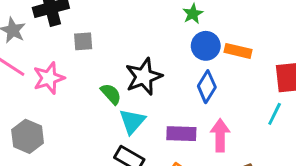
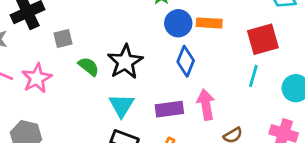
green semicircle: (111, 94) -> (89, 66), moved

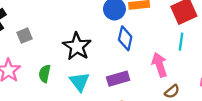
green semicircle: (89, 66) -> (45, 74), moved, turned -108
pink arrow: (206, 105) -> (159, 65), moved

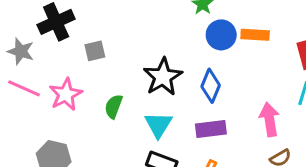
blue diamond: (125, 38) -> (211, 86), moved

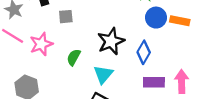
purple rectangle: (211, 129) -> (154, 82), moved

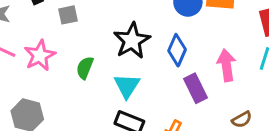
purple rectangle: (154, 82) -> (195, 88), turned 70
pink arrow: (182, 82) -> (226, 65), moved

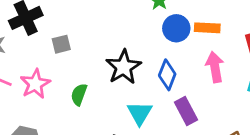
pink arrow: (226, 65) -> (215, 67), moved
cyan triangle: (127, 86) -> (140, 113), moved

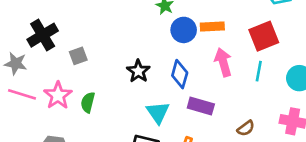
black star: (123, 67) -> (138, 71), size x0.7
green semicircle: (79, 94) -> (88, 102), moved
purple rectangle: (186, 111) -> (201, 106), turned -40

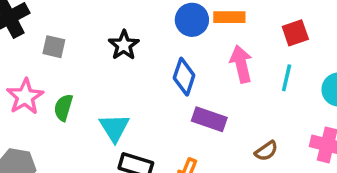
red square: (264, 36) -> (295, 33), size x0.7
gray square: (78, 56) -> (54, 47), turned 30
black star: (138, 71) -> (124, 45), moved
cyan triangle: (158, 112) -> (114, 128), moved

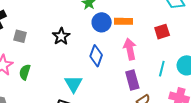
cyan line: (287, 78) -> (162, 69), moved
purple rectangle: (209, 119) -> (132, 80), moved, turned 54
cyan triangle: (114, 128) -> (73, 84), moved

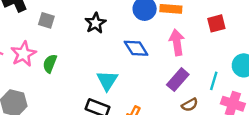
blue diamond: (96, 56) -> (136, 48), turned -55
cyan line: (162, 69) -> (214, 81), moved
purple rectangle: (132, 80) -> (178, 80), turned 54

